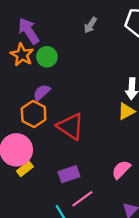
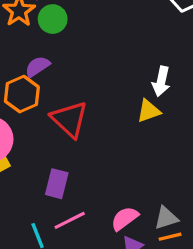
pink semicircle: (121, 170) -> (125, 218), moved
purple rectangle: (69, 174) -> (57, 184), turned -66

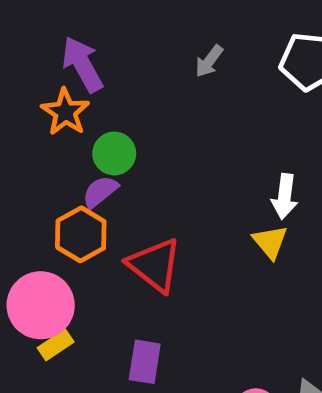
green circle: (53, 19) -> (114, 153), moved
yellow triangle: (149, 111) -> (270, 242), turned -45

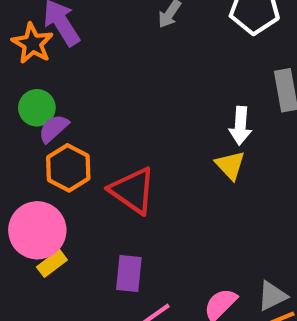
orange star: (65, 112) -> (33, 43), moved
green circle: (114, 153) -> (37, 108), moved
purple semicircle: (100, 192) -> (54, 128), moved

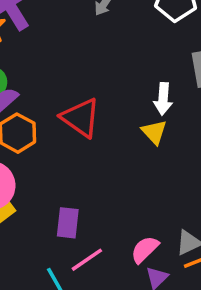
red triangle: (133, 190) -> (81, 118), moved

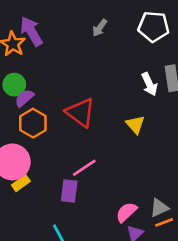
white arrow: (163, 99) -> (149, 84), moved, turned -30
pink line: (87, 260) -> (84, 168), moved

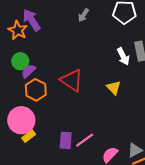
pink line: (84, 168) -> (85, 140), moved

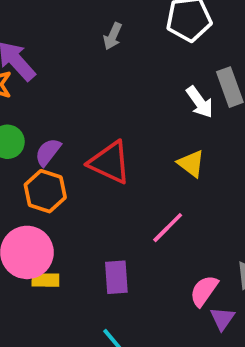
purple semicircle: (28, 71) -> (48, 152), moved
yellow rectangle: (29, 136) -> (45, 280), turned 48
pink line: (85, 140) -> (168, 228), moved

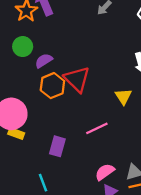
orange hexagon: (45, 191) -> (52, 86), moved

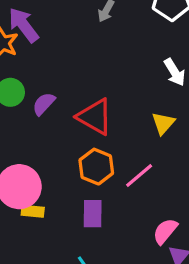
orange hexagon: (52, 86) -> (96, 167), moved
yellow triangle: (123, 96) -> (163, 123), turned 30

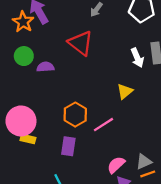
purple semicircle: (44, 104) -> (45, 67), turned 35
red triangle: (95, 117) -> (81, 43), moved

